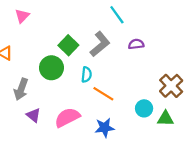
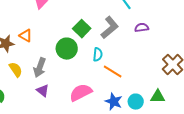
cyan circle: (144, 108) -> (136, 102), moved
purple triangle: (33, 115) -> (43, 91), moved
green triangle: (165, 119) -> (158, 97), moved
blue star: (105, 128) -> (114, 102), turned 30

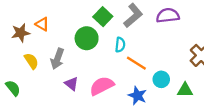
purple semicircle: (142, 28) -> (168, 16), size x1.5
purple triangle: (43, 91) -> (71, 84), moved
cyan circle: (136, 102) -> (161, 79), moved

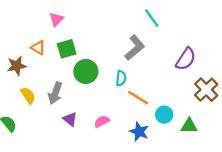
purple semicircle: (168, 16) -> (186, 59), moved, turned 130
green square: (103, 17) -> (67, 49), moved, turned 30
orange triangle: (42, 24) -> (38, 48), moved
pink semicircle: (102, 86) -> (102, 121), size x0.6

